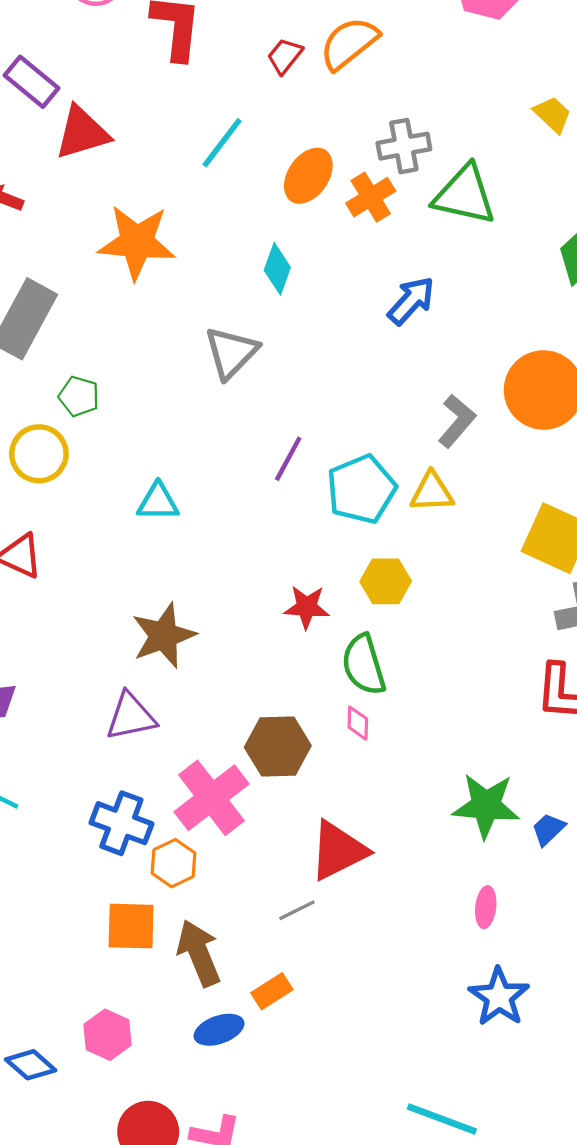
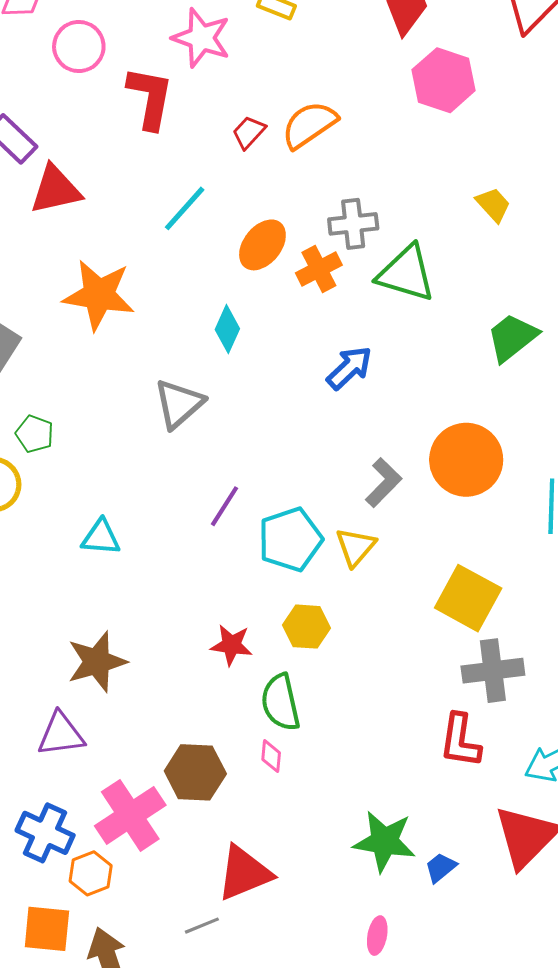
yellow triangle: (432, 492) -> (356, 547), turned -51

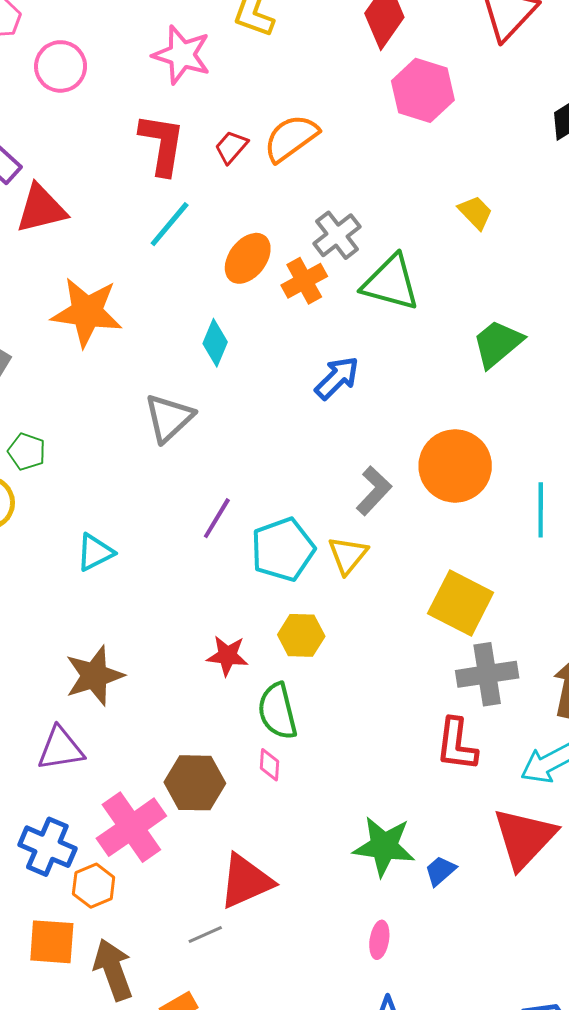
red L-shape: (150, 98) -> (162, 144), moved
gray cross: (353, 224) -> (337, 235), turned -30
cyan triangle: (101, 537) -> (95, 552), turned -30

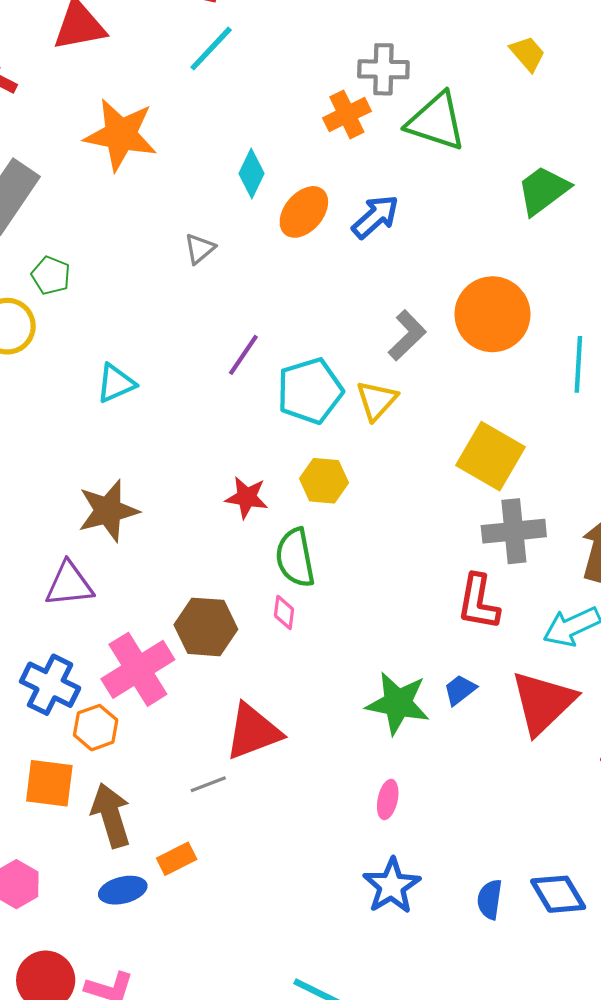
gray cross: (337, 235) -> (383, 69), turned 36
orange ellipse: (248, 258) -> (304, 212), moved
gray triangle: (169, 418) -> (200, 249), size x0.6
blue trapezoid: (440, 871) -> (460, 690), moved

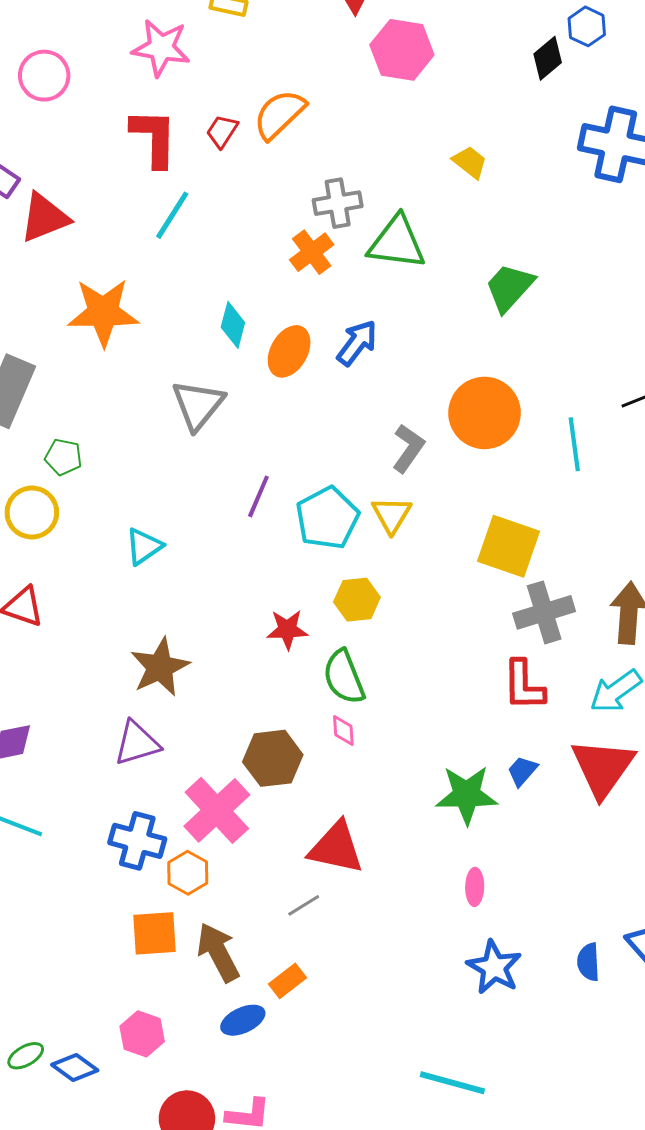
gray triangle: (200, 249) -> (198, 405), size x1.8
red triangle: (253, 732) -> (336, 848), turned 44

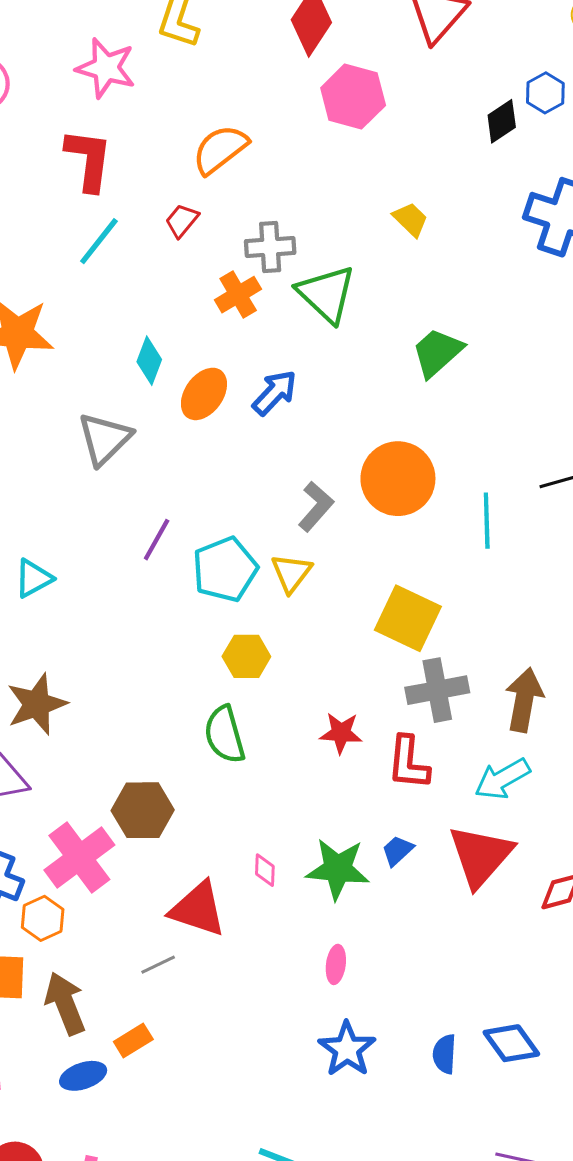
red trapezoid: (222, 131) -> (182, 221), moved
green triangle: (397, 243) -> (326, 294), turned 30
red star: (287, 629) -> (341, 733), moved
pink diamond: (343, 730) -> (265, 870), moved

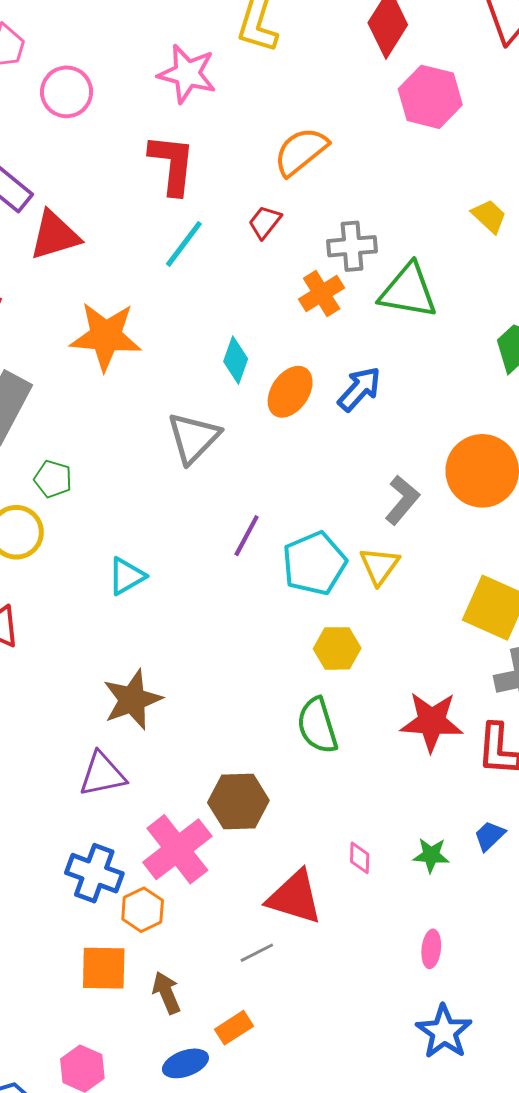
green triangle: (326, 294) -> (408, 291), turned -32
red star: (341, 733) -> (432, 722), size x1.5
green star: (338, 869) -> (431, 855), size x0.6
brown arrow: (65, 1003) -> (166, 993), size x0.7

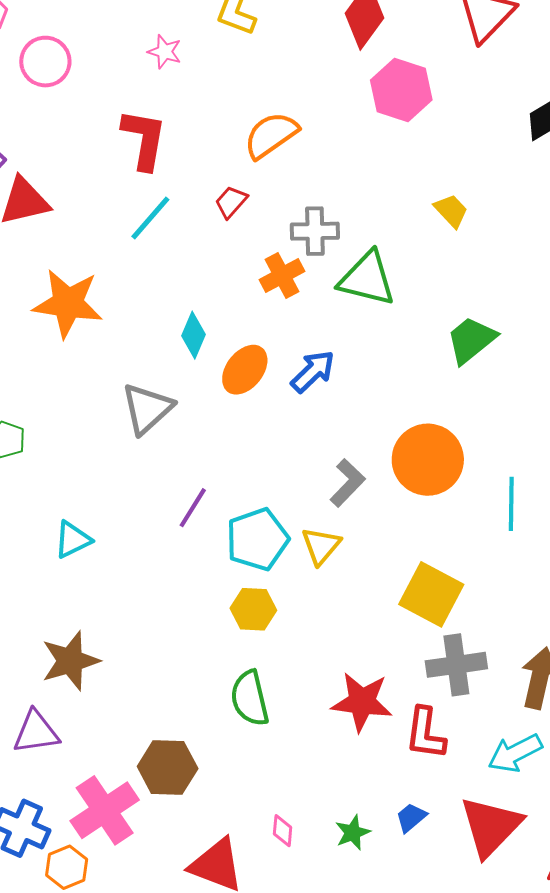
pink star: (187, 74) -> (165, 52), size x0.6
yellow hexagon: (337, 648) -> (253, 609), moved
green star: (431, 855) -> (353, 833), turned -30

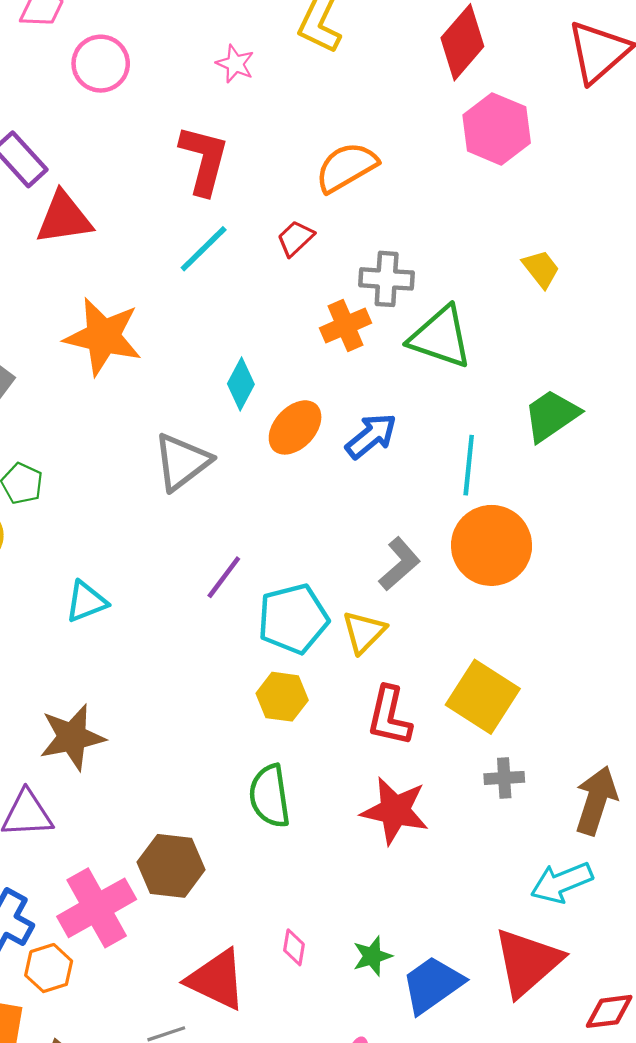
cyan line: (511, 504) -> (469, 465), moved
gray cross: (456, 665) -> (504, 778), size x0.6
red L-shape: (425, 733) -> (389, 716), moved
blue trapezoid: (411, 818) -> (432, 985), moved, size x1.8

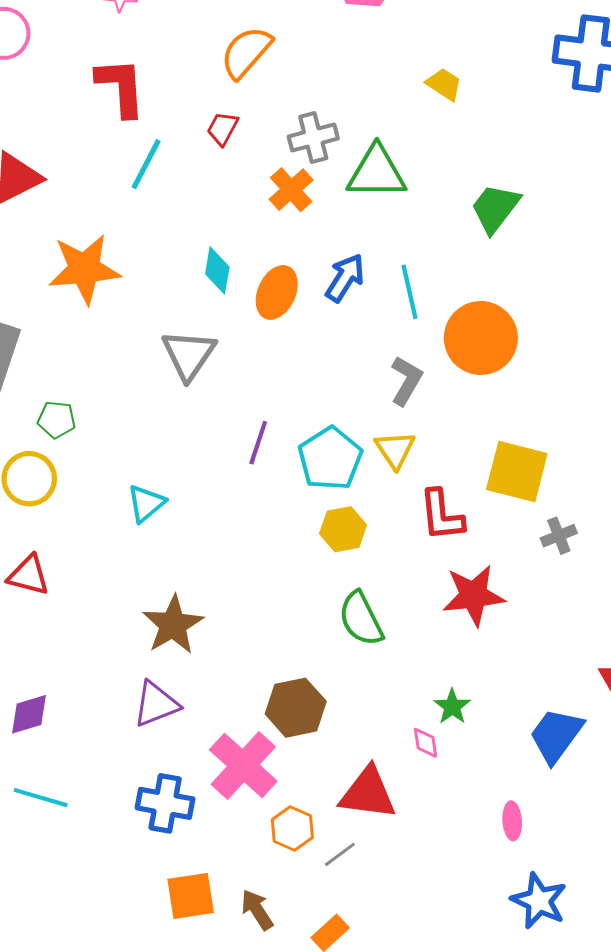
cyan line: (469, 465) -> (409, 292), moved
green star: (372, 956) -> (452, 707), moved
orange hexagon: (49, 968) -> (292, 829), moved

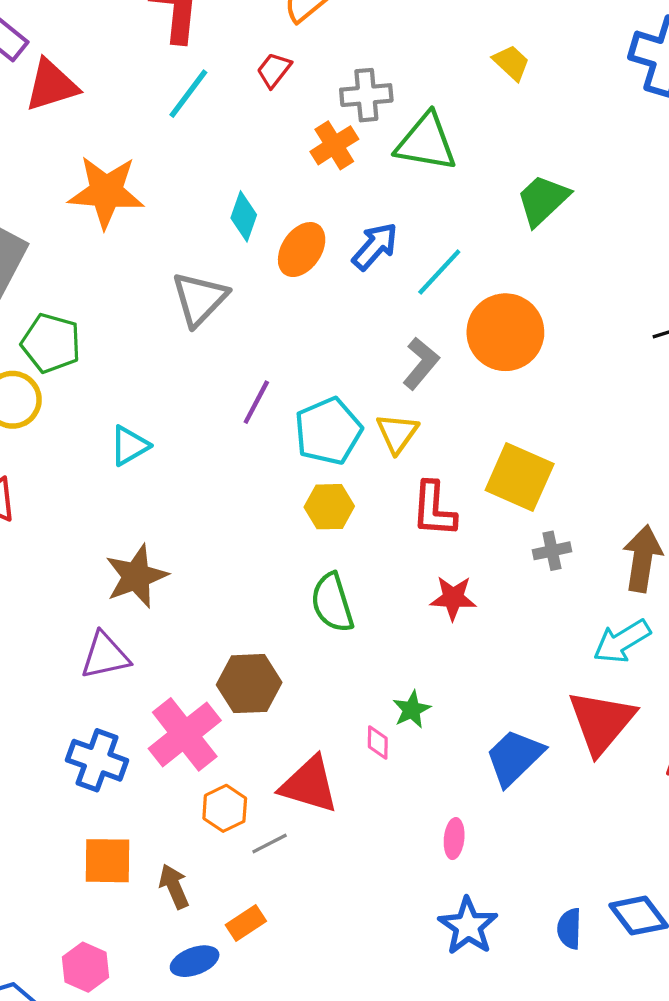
cyan line: (409, 292) -> (439, 272), turned 46
green pentagon: (57, 420) -> (51, 343), size x1.5
red star: (474, 595) -> (453, 598), size x0.7

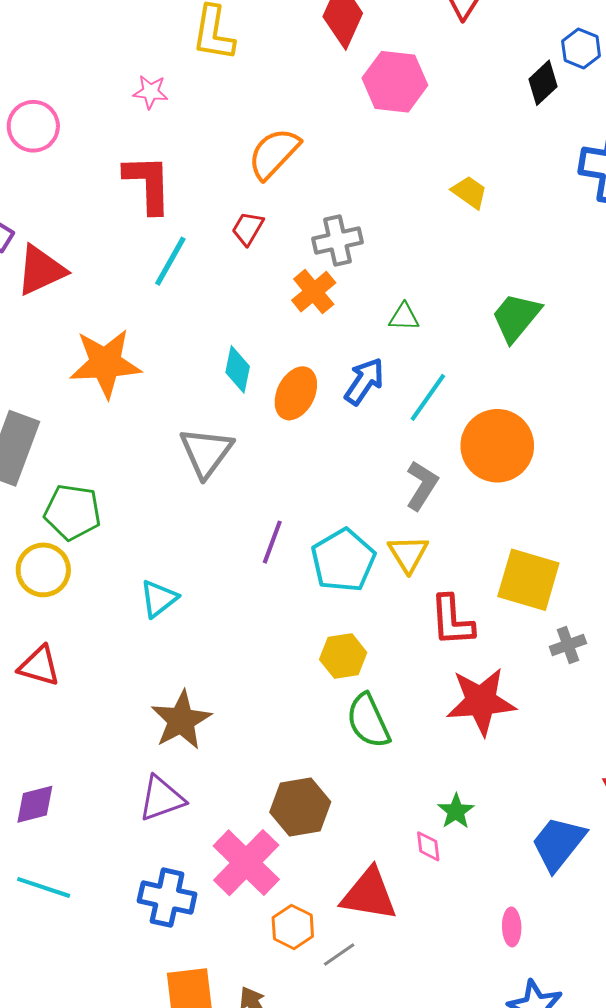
green triangle: (426, 142) -> (404, 317), moved, size x0.5
yellow hexagon: (329, 507) -> (343, 656), moved
red star: (453, 598) -> (481, 701), size x1.6

